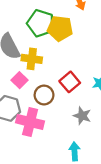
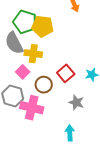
green pentagon: (41, 23) -> (25, 22), moved
yellow pentagon: (60, 28) -> (43, 26), moved

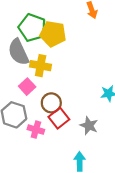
red square: (66, 73) -> (59, 118), moved
pink cross: (32, 108) -> (36, 130), size x0.6

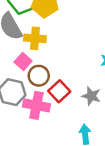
brown circle: (51, 103) -> (39, 76), moved
pink cross: (36, 130) -> (36, 105), size x1.5

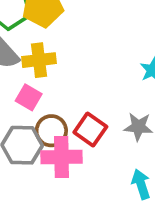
brown circle: (39, 76) -> (51, 131), moved

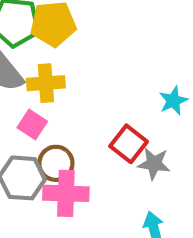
red square: (90, 130) -> (129, 144), moved

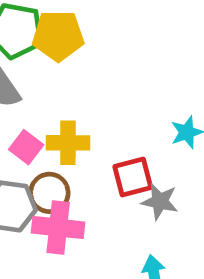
yellow cross: (46, 83) -> (68, 143), moved
red square: (129, 144) -> (133, 177), turned 33

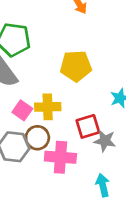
yellow pentagon: (58, 36) -> (76, 66), moved
pink cross: (58, 228) -> (60, 157), moved

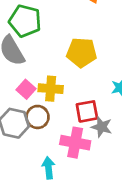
pink cross: (60, 157) -> (75, 143), moved
cyan arrow: (103, 185) -> (49, 168), moved

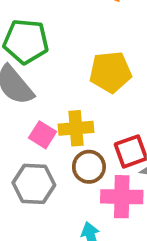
brown circle: (38, 117) -> (89, 167), moved

